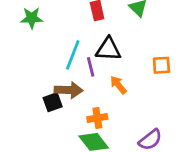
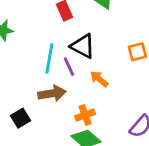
black triangle: (108, 49) -> (83, 46), turned 36
black square: (53, 102) -> (21, 118), moved

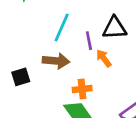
black triangle: (83, 46) -> (114, 28), moved, turned -45
purple line: (69, 67) -> (89, 41), moved

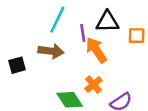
orange arrow: (104, 58) -> (96, 50), size x1.5
orange cross: (82, 89) -> (93, 85), moved, turned -36

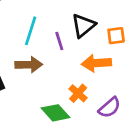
black triangle: (107, 22) -> (83, 26), turned -30
orange arrow: (96, 50) -> (96, 63), moved, turned -52

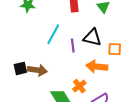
black triangle: (83, 26) -> (92, 37), turned 42
brown arrow: (29, 65) -> (37, 70), moved

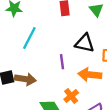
cyan line: (53, 34) -> (29, 38), moved
purple line: (73, 45) -> (62, 62), moved

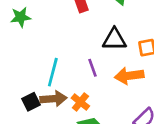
cyan line: (29, 38) -> (53, 72), moved
orange cross: (71, 96) -> (80, 102), moved

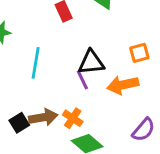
black triangle: (114, 39) -> (91, 62), moved
cyan line: (53, 72) -> (36, 63), moved

